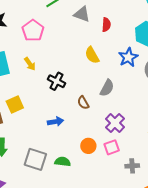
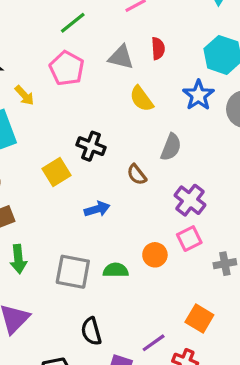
gray triangle: (82, 14) -> (121, 57), moved
pink pentagon: (33, 31) -> (67, 68), moved
yellow arrow: (30, 64) -> (24, 95), moved
yellow square: (15, 105) -> (57, 172), moved
orange circle: (88, 146) -> (155, 255), moved

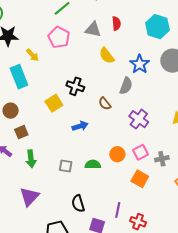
blue star: (198, 95) -> (140, 64), moved
pink square: (189, 239) -> (140, 152), moved
gray square: (73, 272) -> (66, 166), size x0.6
orange square: (199, 318) -> (140, 179), moved
purple line: (154, 343) -> (118, 210), turned -42

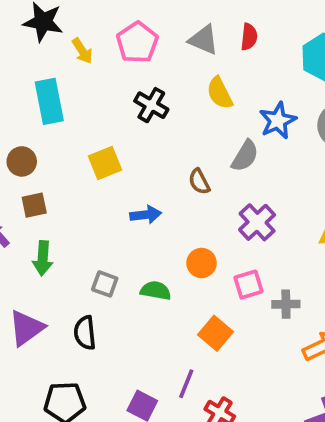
yellow arrow: (32, 55) -> (82, 51), moved
black cross: (75, 86) -> (151, 105), moved
orange circle: (117, 154) -> (202, 263), moved
orange square: (140, 179) -> (215, 333), moved
black semicircle: (78, 203) -> (85, 333), moved

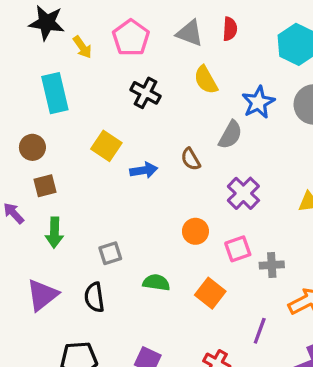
yellow square: (105, 163) -> (106, 146), turned -32
blue arrow: (146, 215) -> (144, 170), moved
gray square: (105, 284) -> (110, 253), turned -35
green semicircle: (156, 291) -> (156, 283), moved
purple line: (186, 384) -> (260, 331), moved

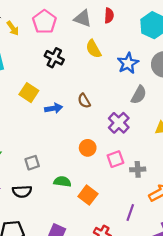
gray semicircle: (230, 135) -> (139, 95), moved
orange square: (210, 293) -> (88, 195), moved
black semicircle: (94, 297) -> (22, 192), turned -84

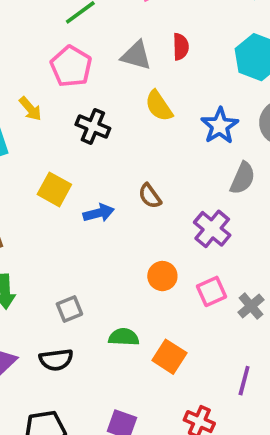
yellow arrow: (13, 28) -> (30, 109), moved
gray cross: (138, 169) -> (251, 306), turned -32

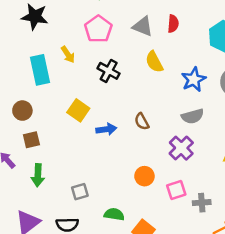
gray semicircle: (243, 178) -> (193, 116), moved, turned 45
gray cross: (251, 306) -> (202, 203), turned 30

